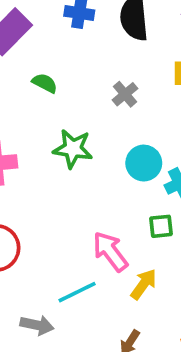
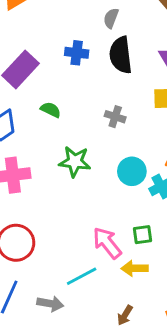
gray cross: (125, 94) -> (115, 117), turned -30
green square: (161, 226) -> (143, 235), moved
yellow arrow: (144, 284) -> (135, 268), turned -125

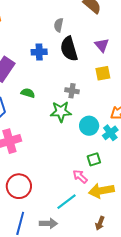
green star: (75, 162) -> (61, 112), moved
green square: (143, 235) -> (94, 159), moved
pink arrow: (107, 243) -> (80, 176), size x0.7
yellow arrow: (135, 268) -> (101, 191), size x1.4

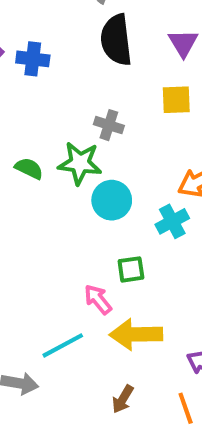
blue cross: (39, 52) -> (33, 59), moved
green semicircle: (28, 93) -> (29, 168), moved
cyan circle: (89, 126) -> (112, 200), moved

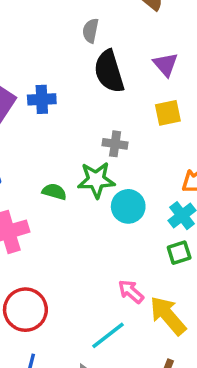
green square: (131, 269) -> (179, 253), moved
yellow arrow: (136, 334) -> (168, 316), turned 60

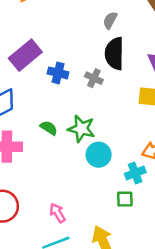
blue cross: (42, 99) -> (58, 73), moved
gray cross: (115, 144) -> (94, 78), moved
pink arrow: (131, 292) -> (57, 213), moved

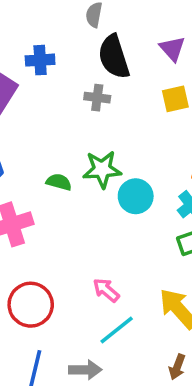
blue cross: (58, 73) -> (40, 60), moved

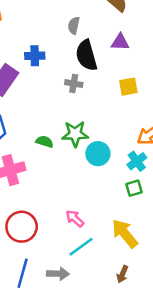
purple triangle: (172, 49) -> (120, 42), moved, turned -48

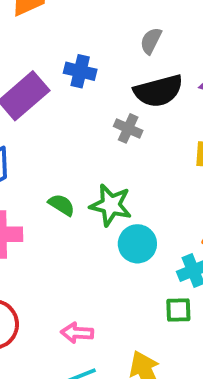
black semicircle: (86, 55) -> (158, 91), turned -104
pink arrow: (75, 219) -> (77, 333), turned -54

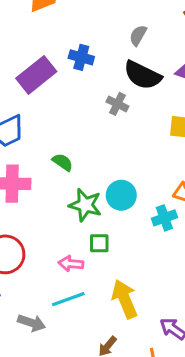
black semicircle: (158, 91) -> (142, 75), turned 39
green star: (111, 205) -> (85, 205), moved
green square: (178, 310) -> (99, 243), moved

